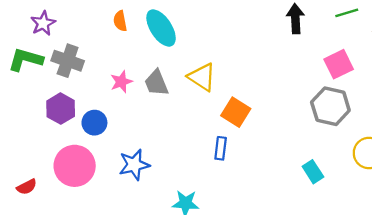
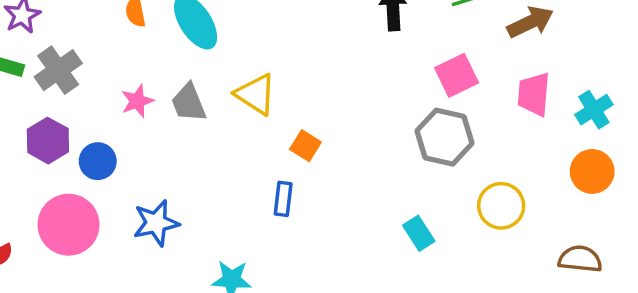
gray cross: (68, 61) -> (58, 70), turned 36
orange square: (236, 112) -> (305, 146), size x0.7

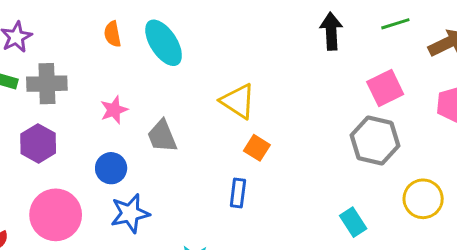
gray cross: (58, 70) -> (47, 84), turned 33
yellow triangle: (256, 94) -> (238, 101), moved
gray trapezoid: (189, 103) -> (162, 136), moved
blue circle: (98, 161) -> (111, 168), moved

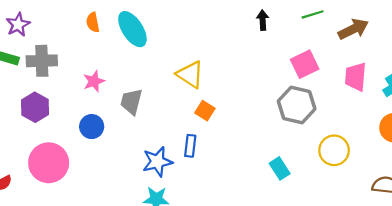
black arrow: (331, 31) -> (263, 20), size x0.7
gray trapezoid: (162, 136) -> (131, 102), turned 36
blue star: (130, 213) -> (157, 162), moved

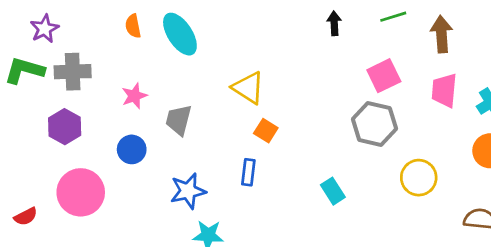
brown arrow: (353, 29) -> (442, 34), turned -68
blue star: (157, 162) -> (188, 191), moved
cyan rectangle: (280, 168) -> (333, 191), moved

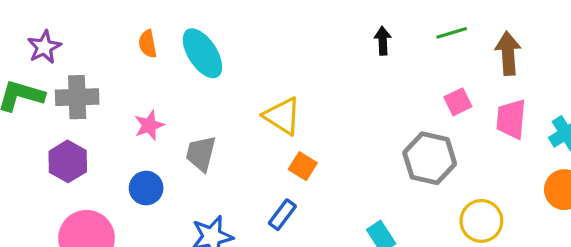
pink square: (384, 76) -> (458, 102), moved, size x0.7
blue rectangle: (248, 172) -> (282, 215), turned 30

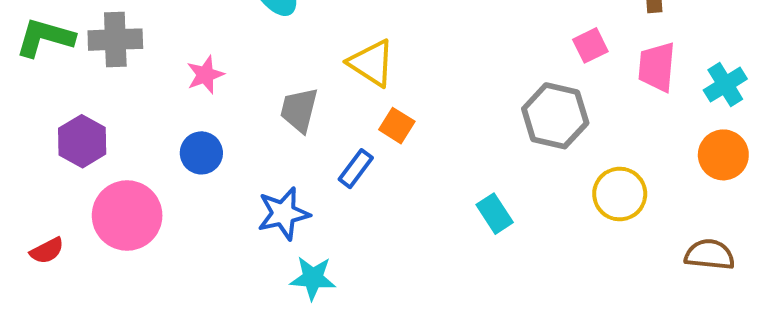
gray trapezoid: (201, 154) -> (299, 110), moved
purple hexagon: (68, 161) -> (82, 141), moved
blue rectangle: (282, 215) -> (356, 169), moved

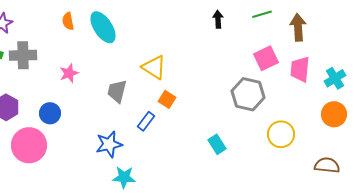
pink square: (590, 45) -> (266, 58), size x1.4
blue circle: (201, 153) -> (50, 113), moved

